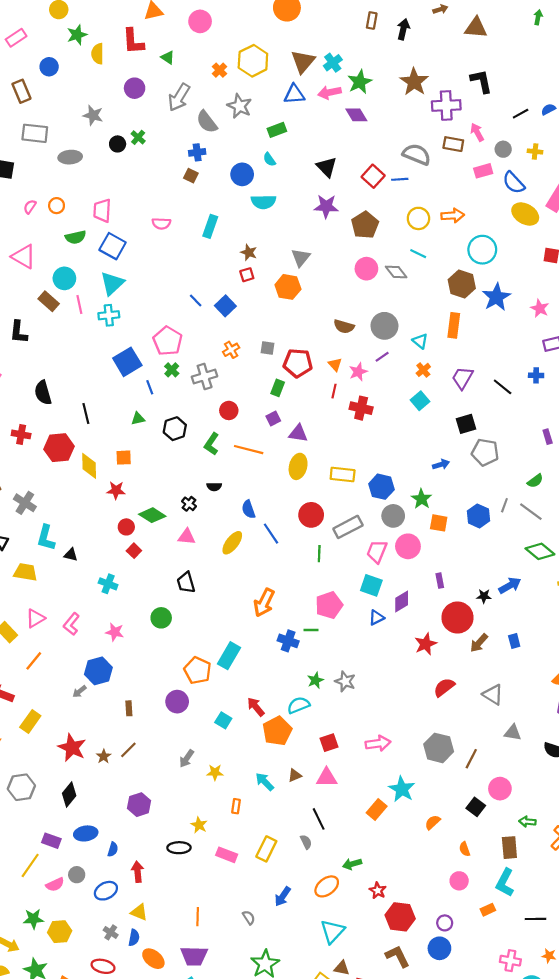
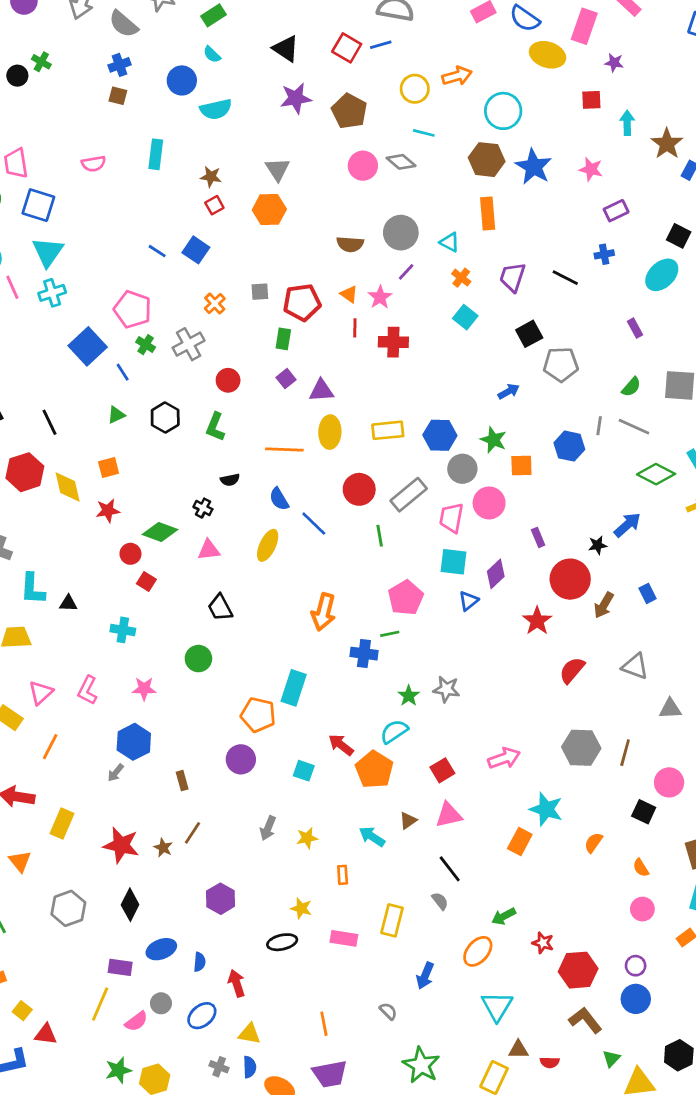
orange line: (249, 450) -> (284, 450), moved

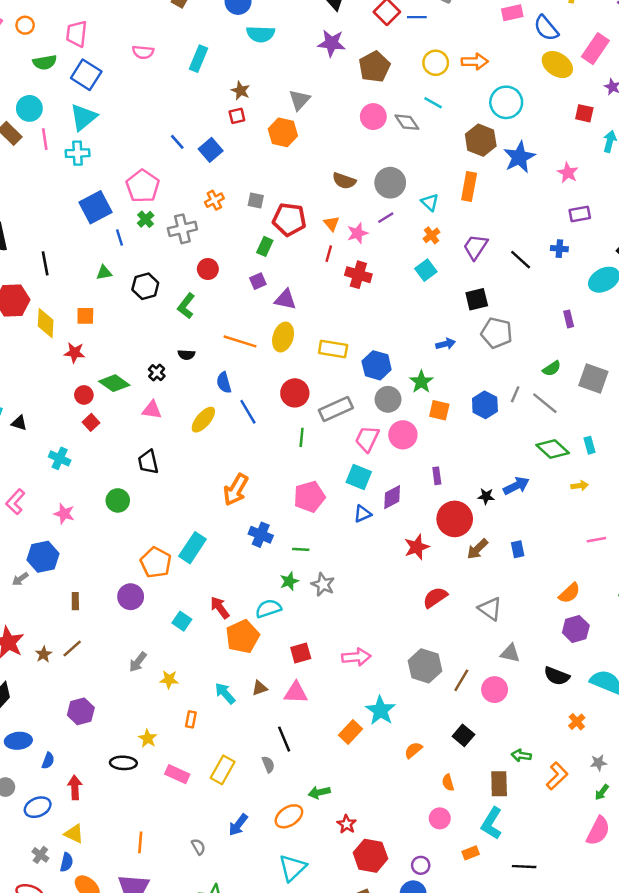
green line: (390, 634) -> (301, 549), moved
pink circle: (669, 782) -> (495, 690), moved

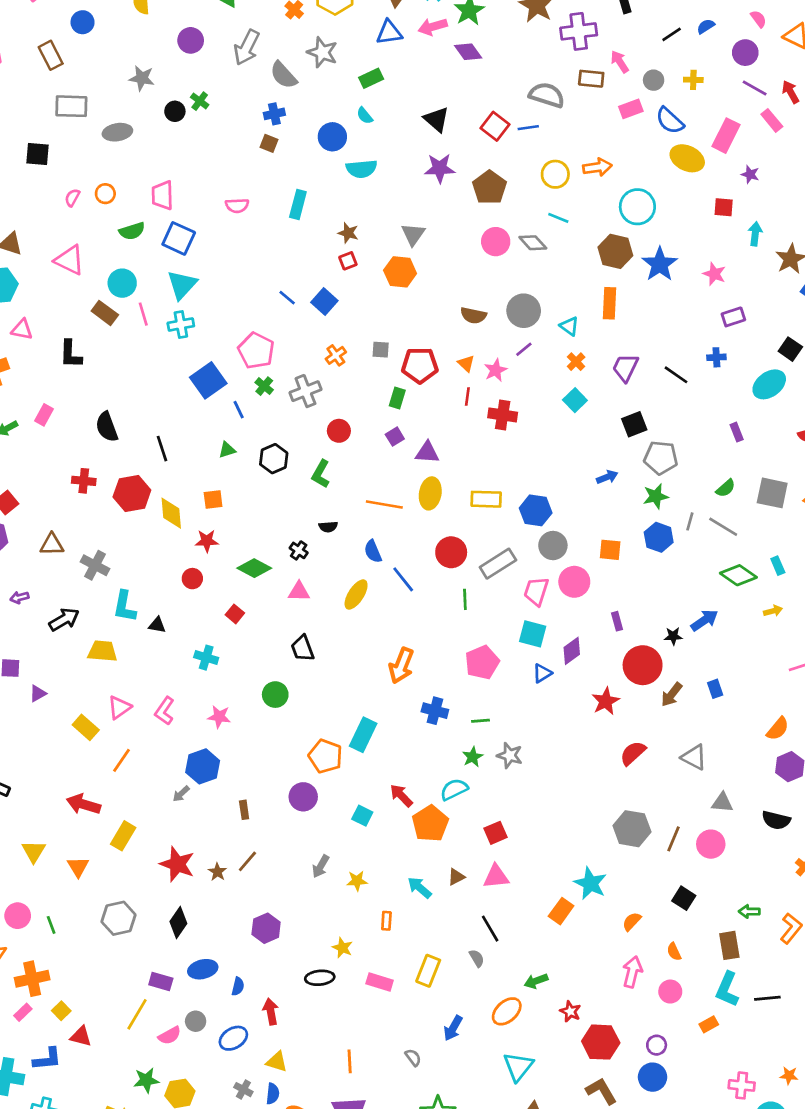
green star: (421, 382) -> (656, 496), moved, turned 30
red circle: (84, 395) -> (192, 579), moved
pink arrow: (356, 657) -> (632, 972), moved, turned -64
black line: (524, 867) -> (767, 998), moved

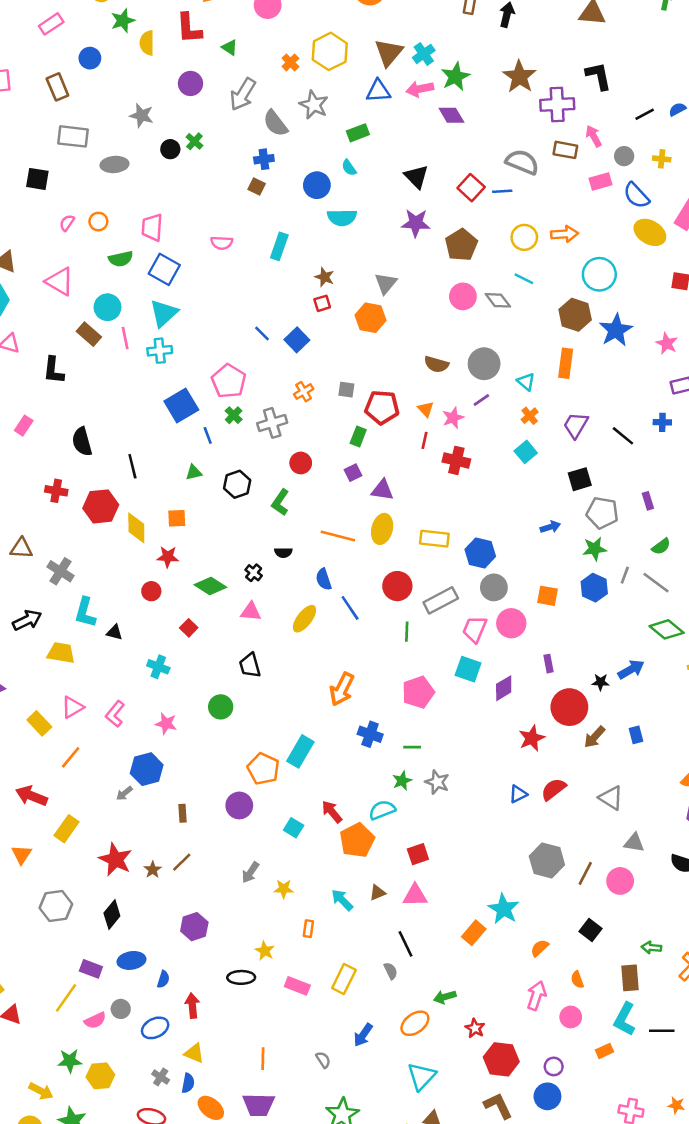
purple rectangle: (737, 432) -> (648, 501), moved
blue triangle: (542, 673) -> (518, 794), moved

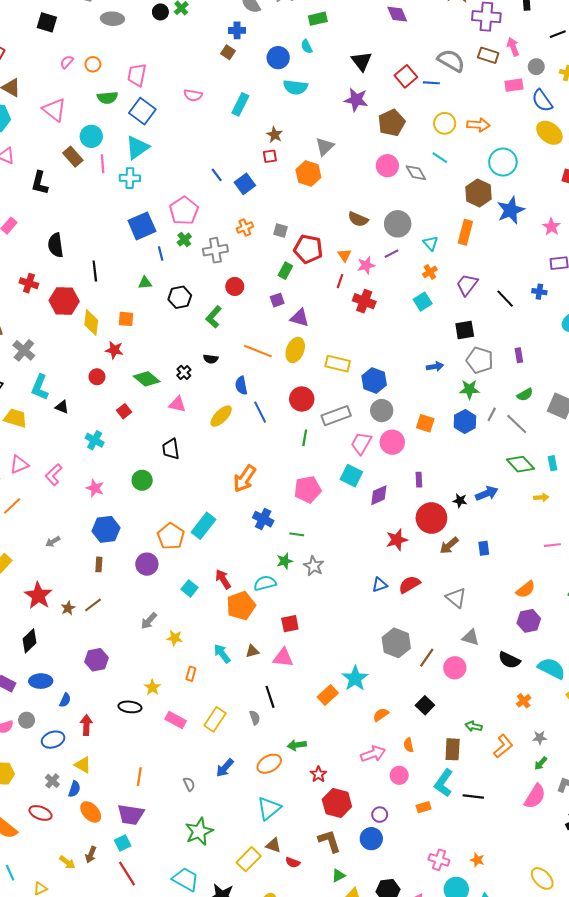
blue hexagon: (147, 769) -> (106, 529), moved
pink arrow: (536, 996) -> (373, 754), turned 45

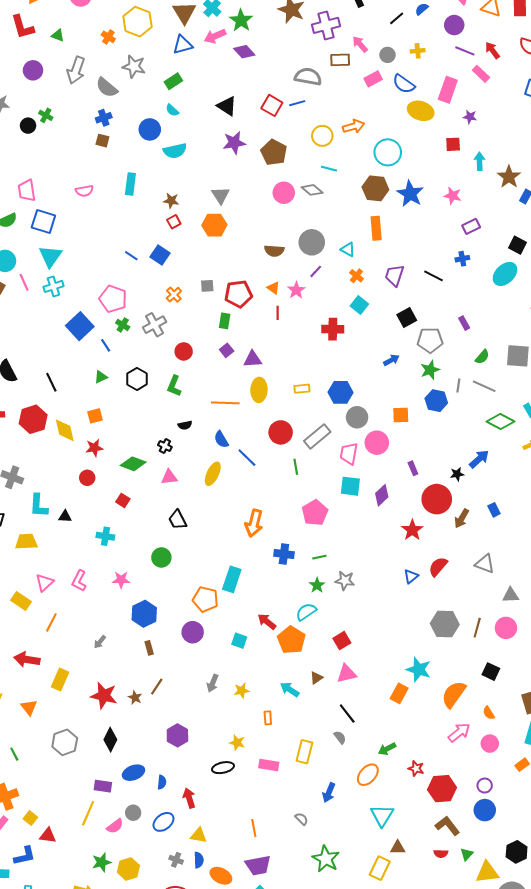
red cross: (364, 301) -> (333, 329), moved
yellow rectangle: (338, 364) -> (302, 389), size x0.7
orange semicircle: (381, 715) -> (454, 694), size x1.8
red semicircle: (293, 862) -> (441, 854), moved

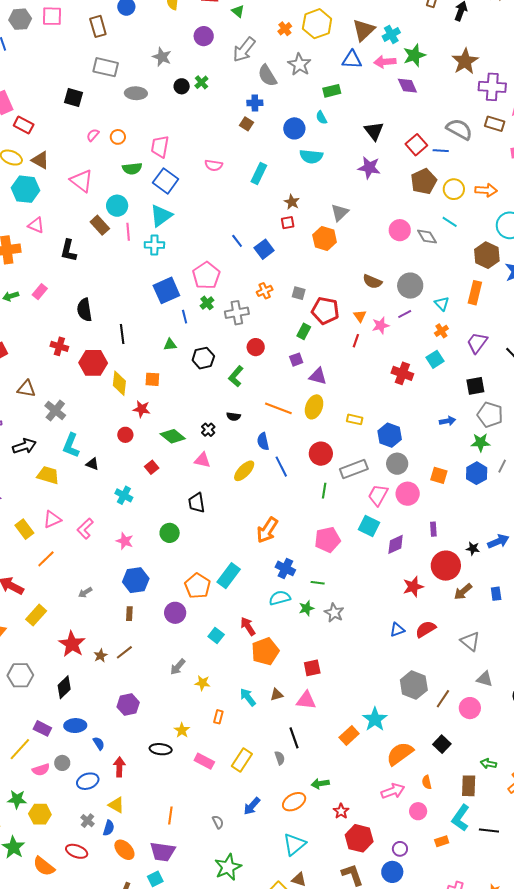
brown pentagon: (274, 152) -> (424, 181), moved
cyan semicircle: (306, 612) -> (280, 598), moved
blue semicircle: (162, 782) -> (99, 743), turned -56

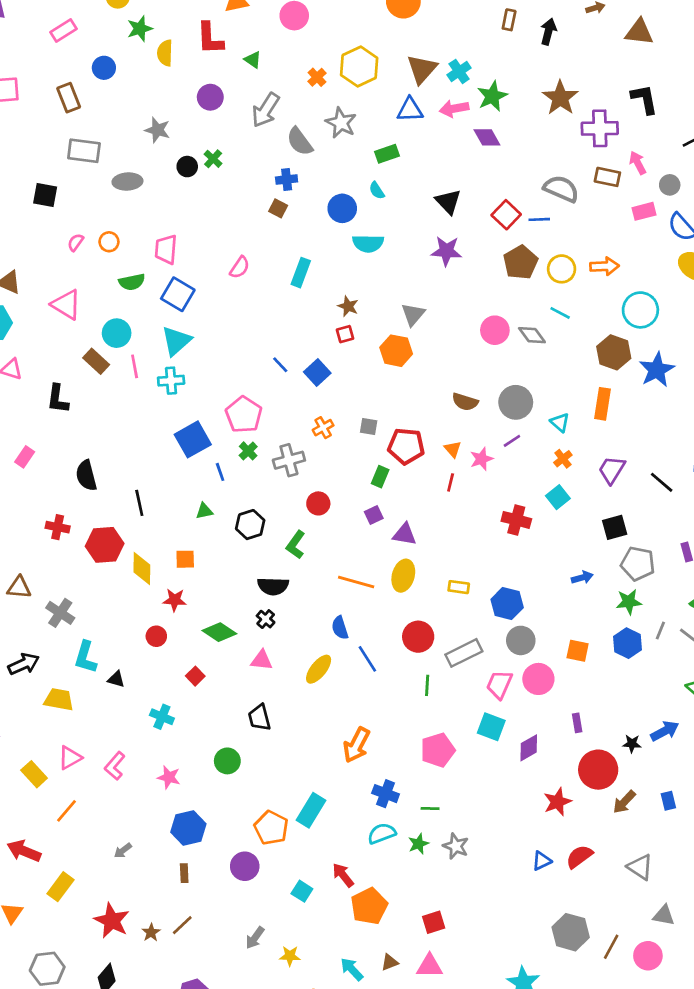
pink semicircle: (214, 165) -> (240, 267), turned -60
black semicircle: (234, 416) -> (273, 586), moved, size x1.6

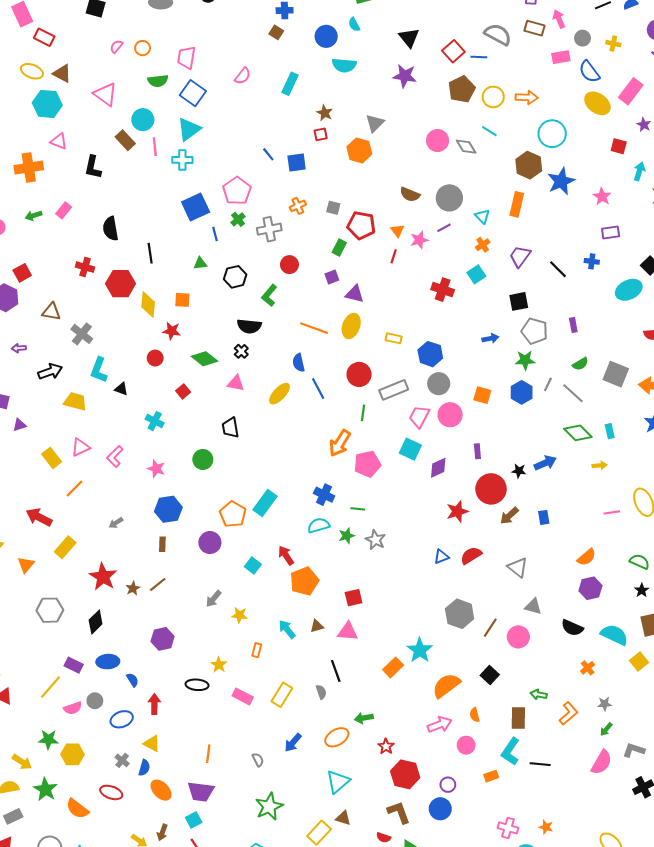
blue square: (317, 372) -> (297, 163), turned 30
orange arrow: (357, 745) -> (340, 443), moved

